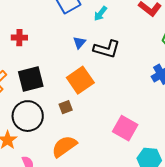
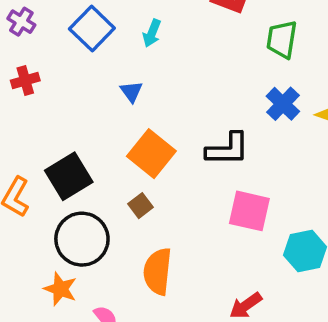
red cross: (19, 38) -> (25, 81), moved
black L-shape: (107, 49) -> (228, 149), moved
orange semicircle: (64, 146) -> (158, 271), turned -32

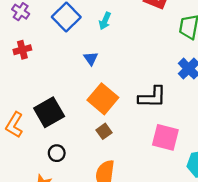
brown square: (141, 206) -> (104, 131), moved
black circle: (82, 239) -> (57, 153), size x0.5

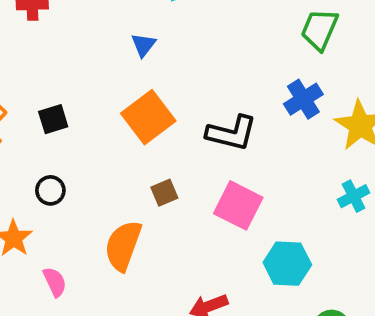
black square: (49, 112) -> (53, 119), size x0.6
brown square: (104, 131) -> (164, 193), moved

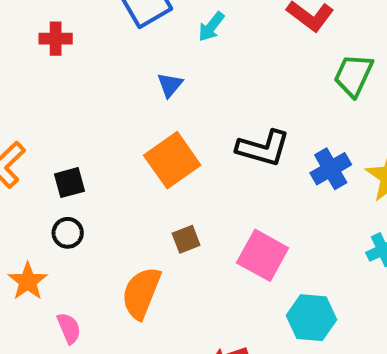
blue cross: (303, 99) -> (331, 169), moved
black square: (53, 119) -> (69, 183), moved
black L-shape: (232, 133) -> (263, 148), moved

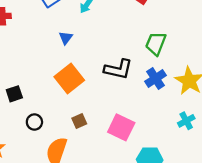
green trapezoid: (353, 75) -> (156, 44), moved
black circle: (68, 233) -> (34, 122), moved

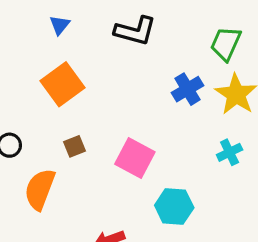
green trapezoid: (156, 44) -> (226, 44), moved
black L-shape: (118, 69) -> (135, 31), moved

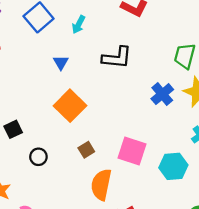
orange semicircle: (40, 189) -> (101, 185), moved
cyan hexagon: (174, 207) -> (173, 166), moved

